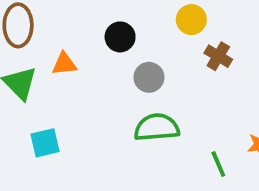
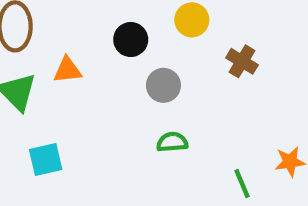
yellow circle: (191, 20) -> (192, 20), moved
green semicircle: (157, 127) -> (172, 142), size x0.6

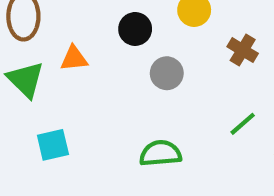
green semicircle: (172, 142) -> (160, 153), moved, size x1.4
green line: (242, 184) -> (243, 124), moved, turned 72

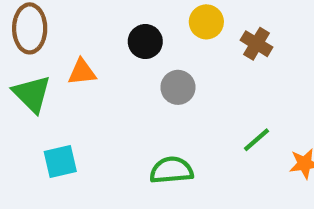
brown cross: (243, 50) -> (257, 44), moved

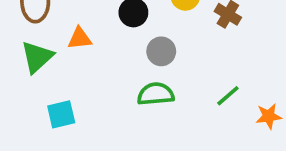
green triangle: (32, 94) -> (37, 57), turned 33
green semicircle: (171, 170) -> (156, 94), moved

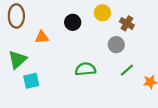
gray circle: (161, 51) -> (116, 45), moved
green triangle: (37, 57) -> (17, 60), moved

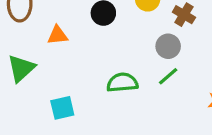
green line: (127, 70) -> (168, 76), moved
cyan square: (31, 81) -> (62, 108), moved

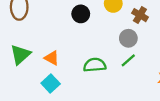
orange triangle: (58, 35) -> (52, 58), moved, turned 35
cyan square: (62, 108) -> (51, 84), turned -30

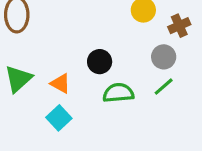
black circle: (81, 14) -> (100, 62), moved
brown cross: (140, 15) -> (179, 26), turned 35

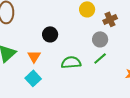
black circle: (100, 62) -> (50, 34), moved
orange triangle: (60, 83) -> (34, 56), turned 32

